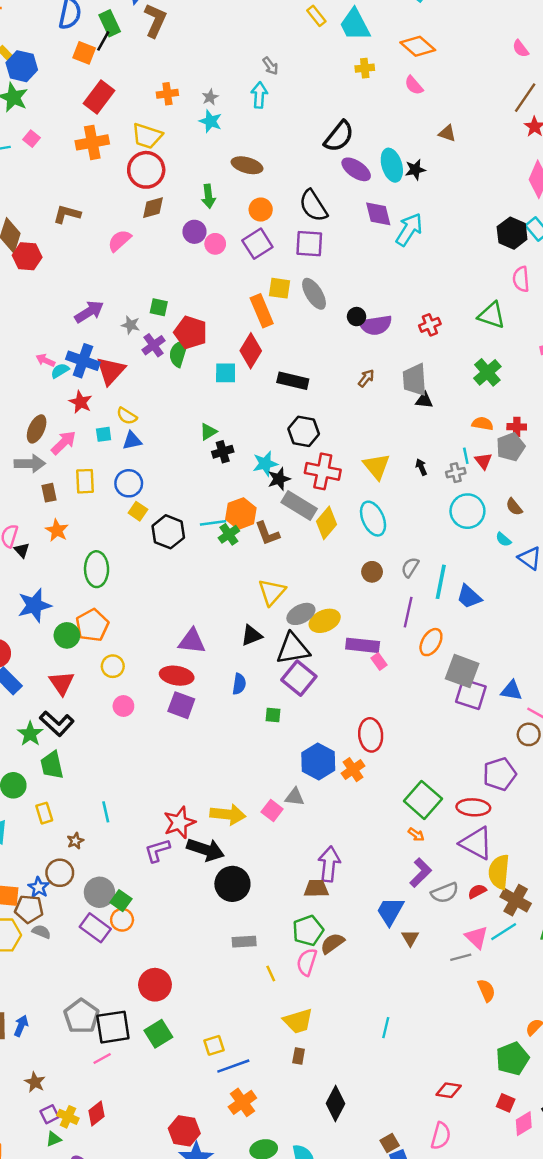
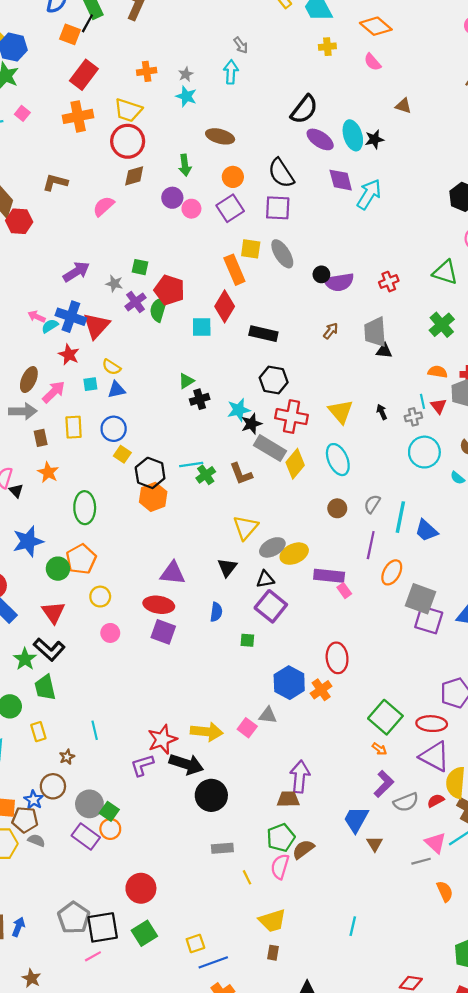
orange hexagon: (241, 514) -> (153, 497), moved
black triangle: (252, 635) -> (227, 567), turned -30
black triangle: (293, 649) -> (265, 579), size x0.6

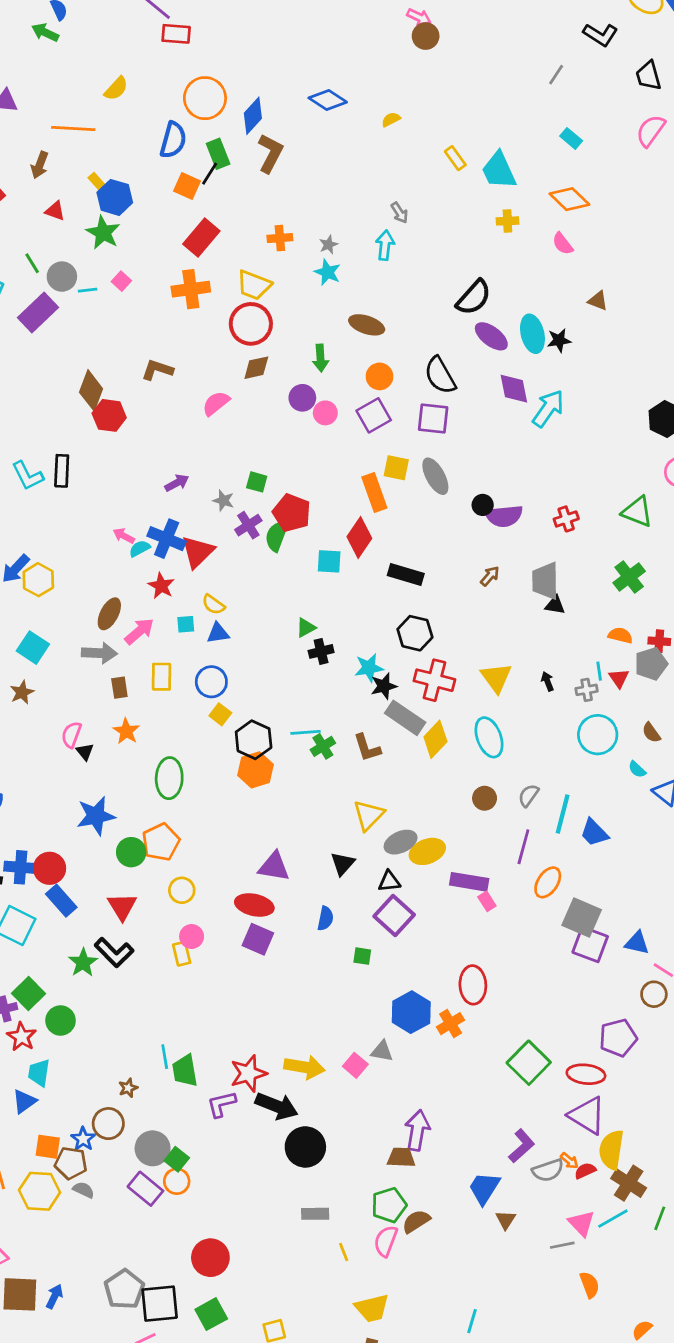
purple arrow: (76, 272) -> (177, 483), size x0.7
green trapezoid: (45, 688) -> (185, 1071), moved
yellow rectangle: (38, 732) -> (182, 954), moved
orange arrow: (379, 749) -> (569, 1161), moved

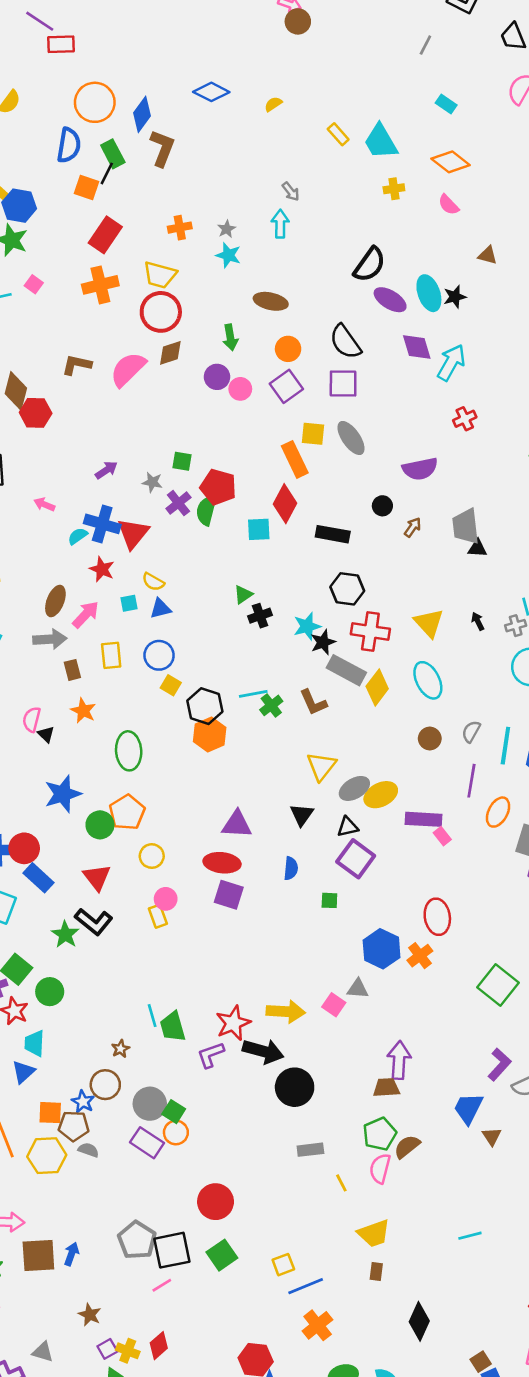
pink semicircle: (216, 403) -> (128, 369), moved, size x1.4
black circle: (483, 505) -> (382, 506), moved
red cross: (566, 519) -> (465, 419), moved
pink arrow: (124, 536) -> (44, 504), moved
cyan line: (472, 1321) -> (470, 1236), turned 65

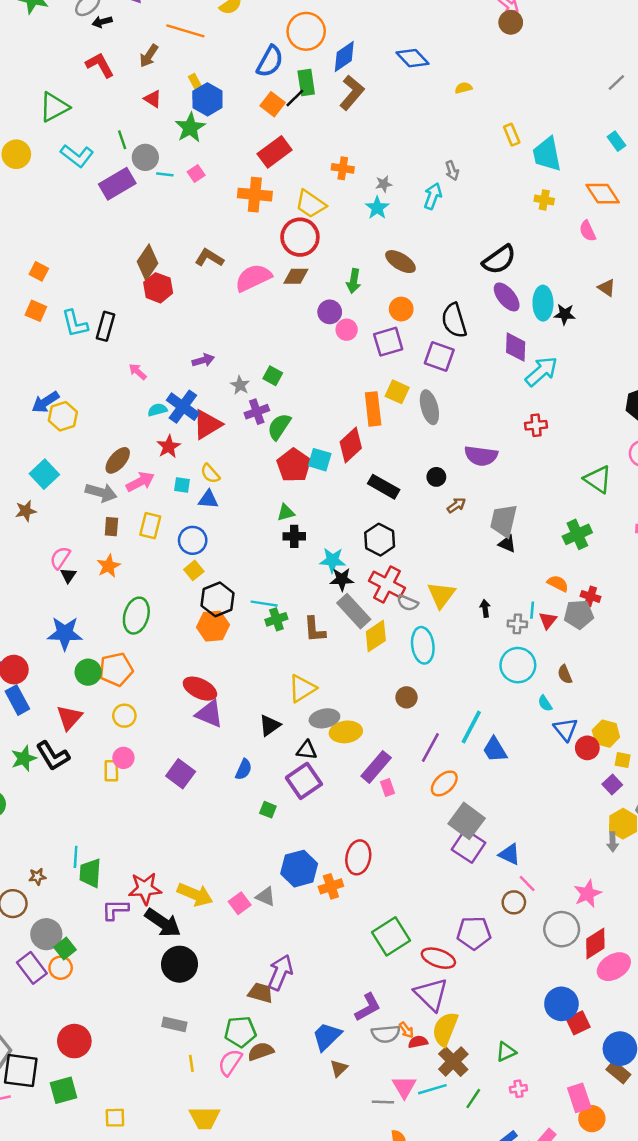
red pentagon: (218, 487) -> (294, 465), moved
gray semicircle: (471, 732) -> (408, 603), moved, turned -115
purple rectangle: (423, 819) -> (376, 767), turned -72
red ellipse: (222, 863) -> (200, 689), moved

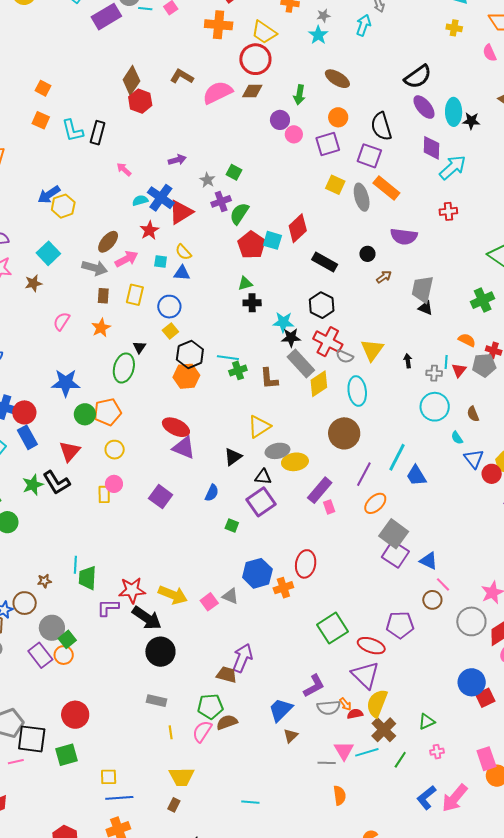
orange rectangle: (373, 409) -> (386, 188), moved, turned -44
black triangle: (68, 575) -> (139, 347), moved
brown circle: (407, 697) -> (344, 433), size x1.8

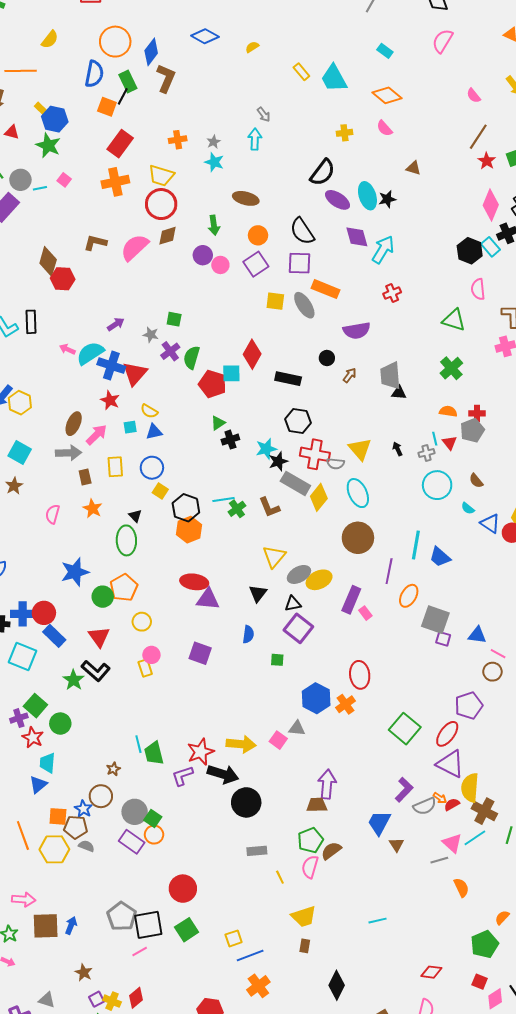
yellow cross: (454, 28) -> (344, 133), moved
cyan semicircle: (140, 200) -> (90, 353), moved, size x1.8
purple square: (395, 554) -> (443, 639), size x0.6
red ellipse: (371, 646) -> (447, 734), turned -56

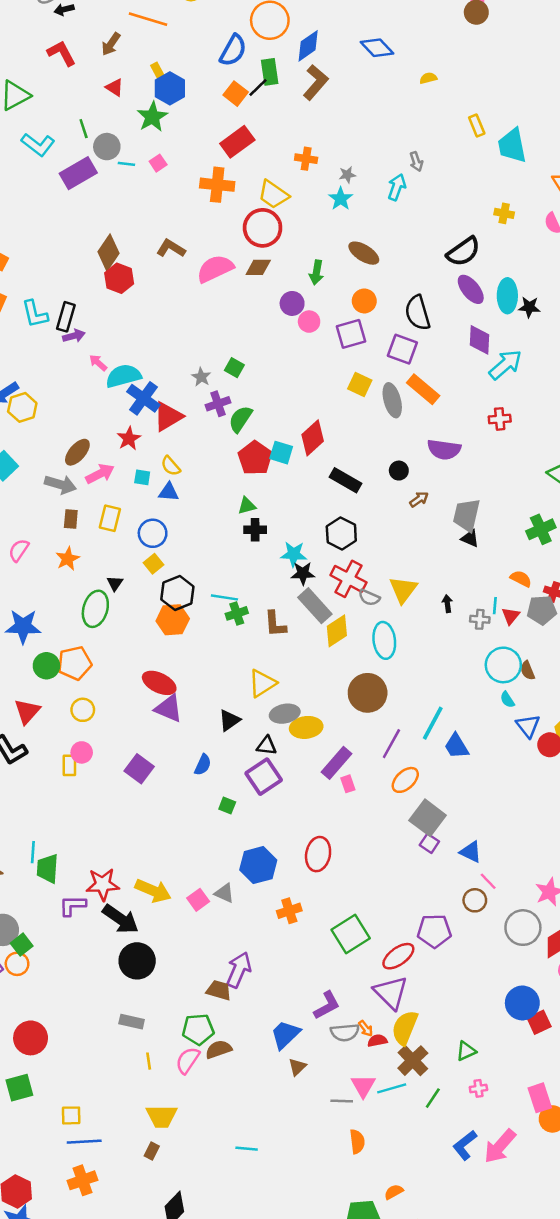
purple arrow: (116, 324) -> (74, 336), moved
cyan circle: (437, 485) -> (503, 665), moved
orange cross: (345, 704) -> (289, 911), moved

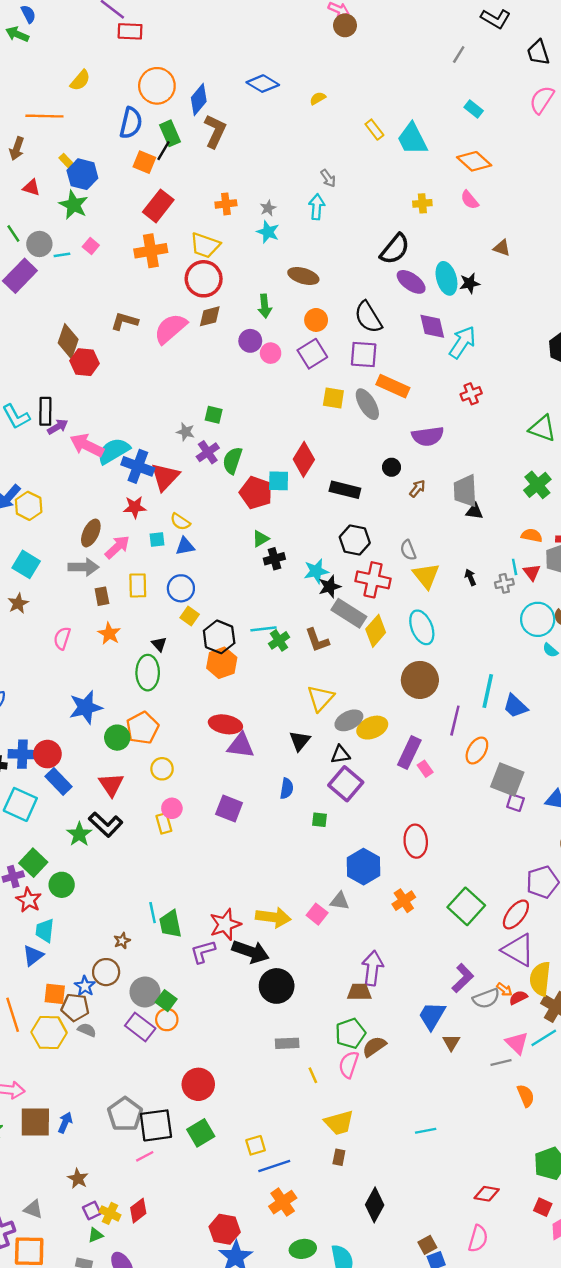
pink arrow: (98, 363) -> (87, 445), size x1.8
red star: (129, 439) -> (135, 507), turned -30
gray semicircle: (369, 597) -> (408, 550), moved, turned 60

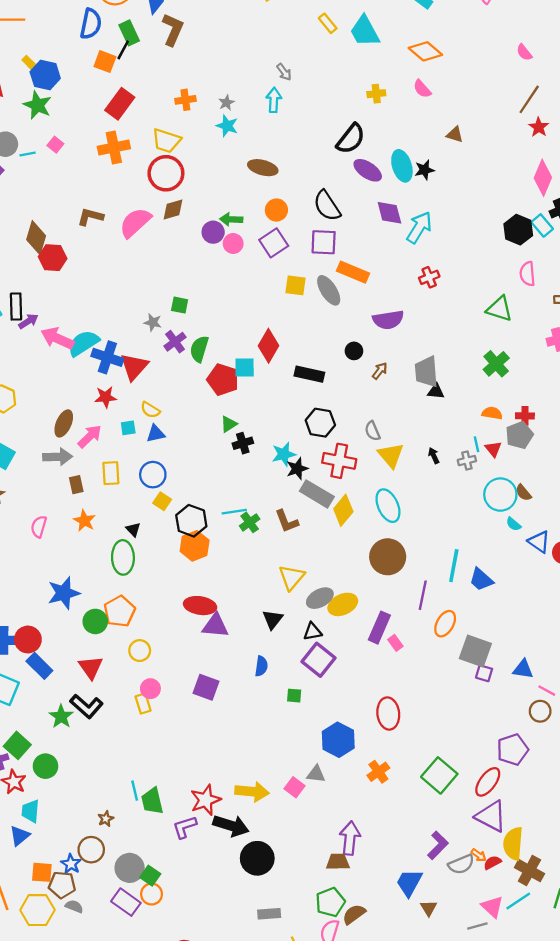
green arrow: (265, 306) -> (231, 219), moved, turned 100

